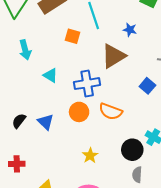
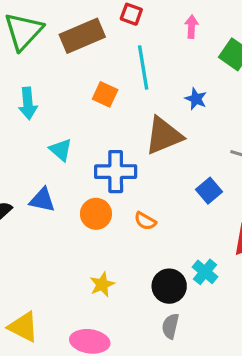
orange semicircle: (111, 111) -> (145, 221), size x0.6
blue triangle: (46, 122) -> (42, 200), moved, turned -42

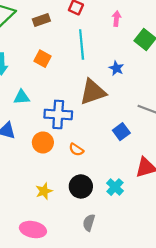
brown rectangle: (82, 36) -> (41, 20), size x0.6
orange square: (105, 94) -> (43, 59), moved
cyan triangle: (61, 150) -> (22, 97), turned -49
black circle: (169, 286) -> (81, 186), moved

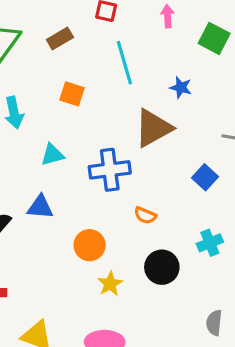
orange circle: (43, 142) -> (90, 245), moved
cyan cross: (115, 187) -> (210, 243), moved, turned 35
gray semicircle: (89, 223) -> (214, 323), moved

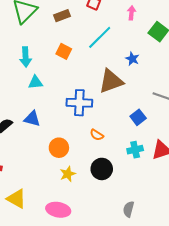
cyan line: (124, 63) -> (100, 37), turned 52
cyan triangle: (52, 155) -> (35, 82), moved
cyan cross: (210, 243) -> (135, 150), moved

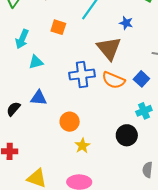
cyan arrow: (26, 57) -> (22, 39), turned 36
brown triangle: (111, 81) -> (109, 48), turned -40
orange semicircle: (97, 135) -> (113, 80), moved, size x1.6
black circle: (102, 169) -> (127, 135), moved

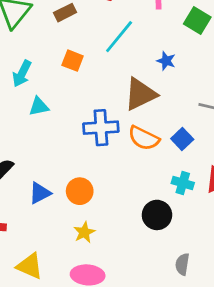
brown triangle: (109, 48) -> (140, 94), turned 40
blue triangle: (39, 98) -> (40, 193), moved, turned -36
cyan cross: (144, 111) -> (183, 183), turned 35
yellow star: (82, 146) -> (84, 232), moved

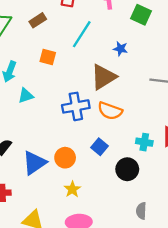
blue square: (182, 139) -> (99, 147), moved
blue triangle: (40, 193) -> (34, 163), size x1.4
gray semicircle: (182, 264) -> (141, 211), moved

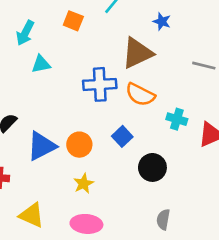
cyan cross: (144, 142) -> (177, 119), moved

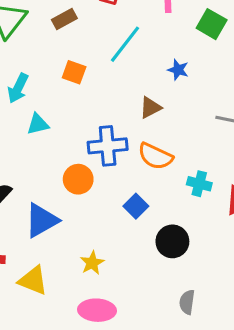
brown triangle: (137, 53) -> (150, 108), size x0.6
orange circle: (79, 145) -> (78, 179), moved
yellow triangle: (32, 215) -> (33, 280), moved

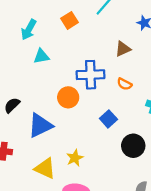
orange square: (74, 72) -> (70, 20), turned 35
orange semicircle: (155, 156) -> (124, 84), size x0.6
yellow triangle: (33, 280) -> (45, 168), moved

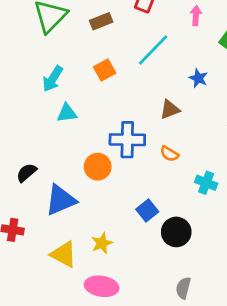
blue square: (108, 119) -> (147, 210), moved

